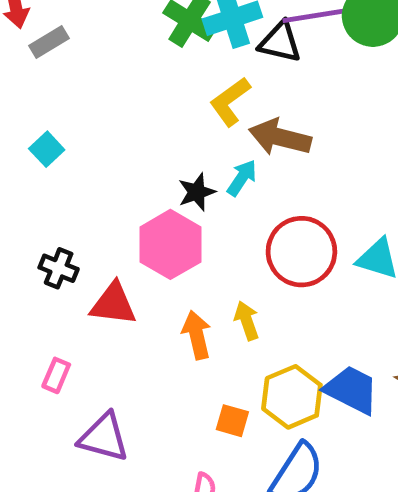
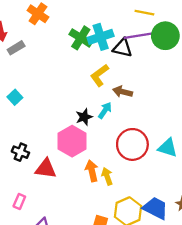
brown arrow: (280, 137) -> (123, 92), size x0.7
orange arrow: (197, 335) -> (92, 171), moved

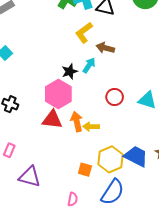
red circle: (132, 144) -> (115, 97), size x0.6
red triangle: (46, 169) -> (52, 119), moved
yellow arrow: (107, 176) -> (91, 127), turned -70

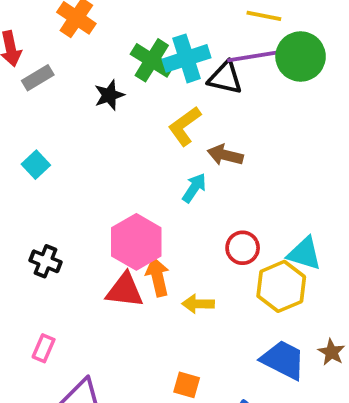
black star: (70, 71) -> (109, 95), moved
orange arrow: (77, 122) -> (158, 277), moved
yellow hexagon: (110, 159) -> (281, 286), moved

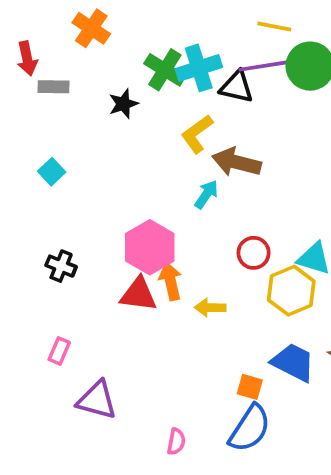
gray rectangle: (38, 78) -> (54, 87), turned 32
brown arrow: (225, 155) -> (237, 162), size x1.4
orange square: (187, 385) -> (250, 387), moved

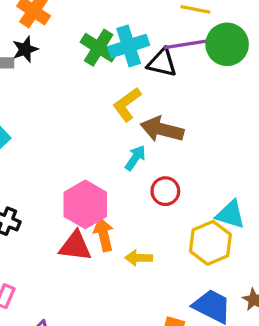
black star: (123, 104) -> (25, 49), moved
red circle: (254, 253) -> (165, 191), moved

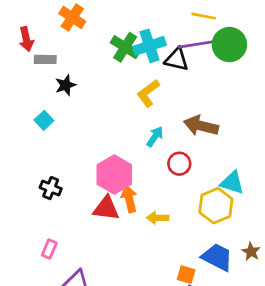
black star: (25, 49) -> (66, 85), moved
brown arrow: (162, 129) -> (201, 126), moved

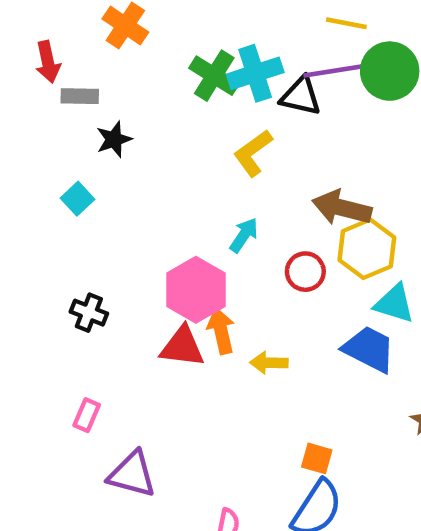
cyan arrow: (155, 137) -> (244, 235), moved
yellow hexagon: (216, 206) -> (367, 249), moved
blue trapezoid: (217, 257) -> (369, 349), moved

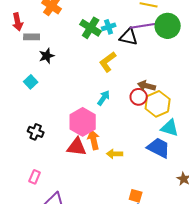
cyan cross: (255, 73) -> (109, 27), size x0.6
brown arrow: (342, 208) -> (147, 86), size x0.7
red circle: (305, 272) -> (139, 97), moved

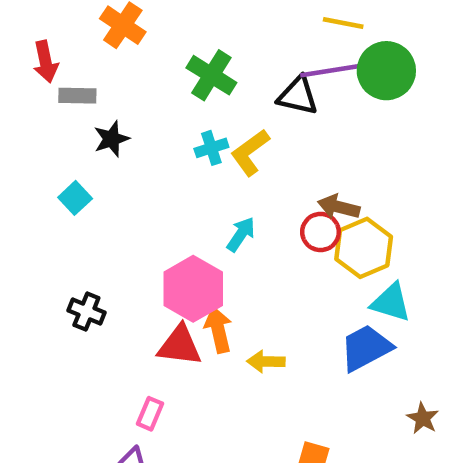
cyan cross: (109, 27) -> (211, 148), moved
blue trapezoid: (159, 148) -> (366, 348), turned -55
pink rectangle: (35, 177) -> (150, 414), moved

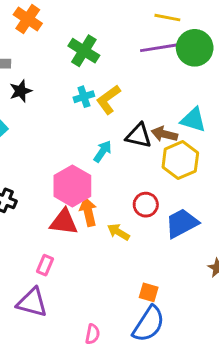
black triangle: (298, 96) -> (139, 136), moved
red circle: (320, 232) -> (146, 205), moved
cyan triangle: (391, 302) -> (193, 120), moved
yellow arrow: (266, 361) -> (118, 232), turned 30

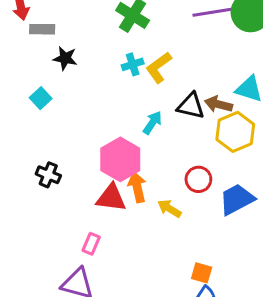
black star: (21, 91) -> (65, 58), turned 30

